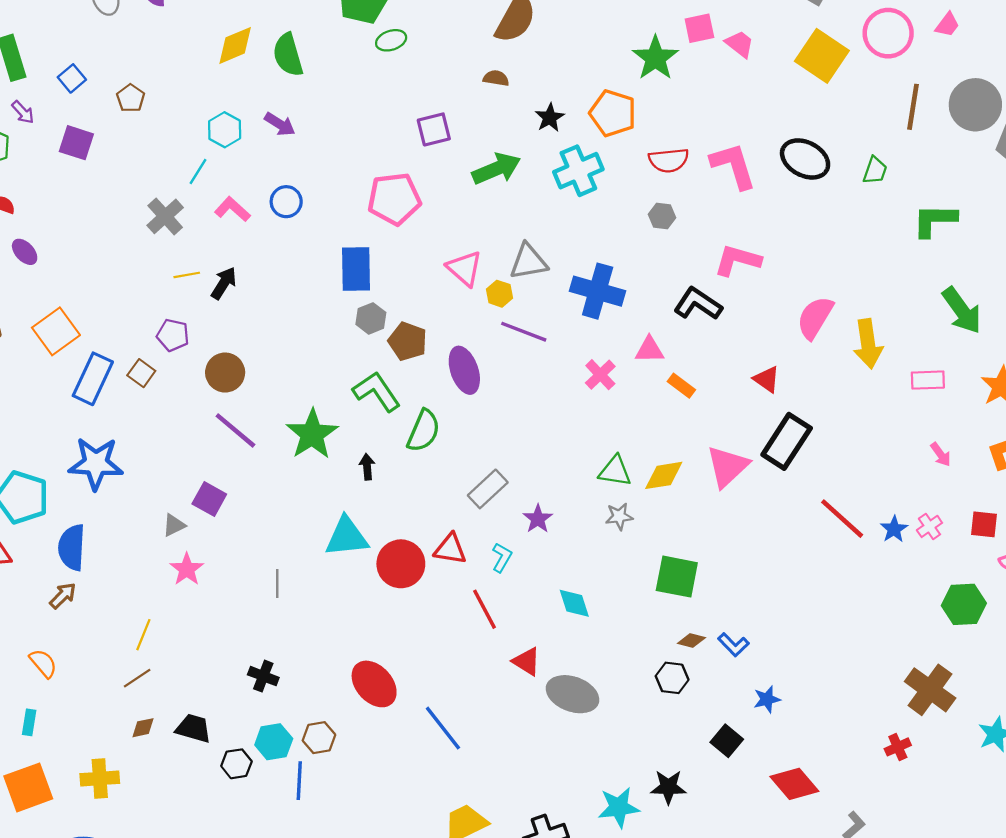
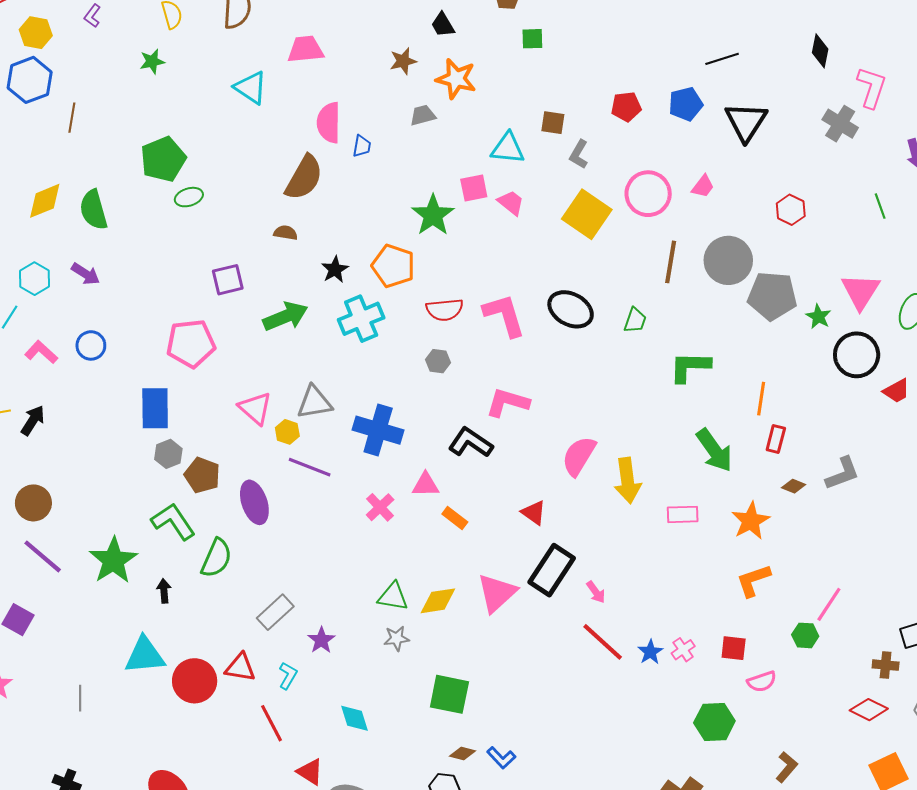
pink arrow: (941, 454) -> (596, 592), moved

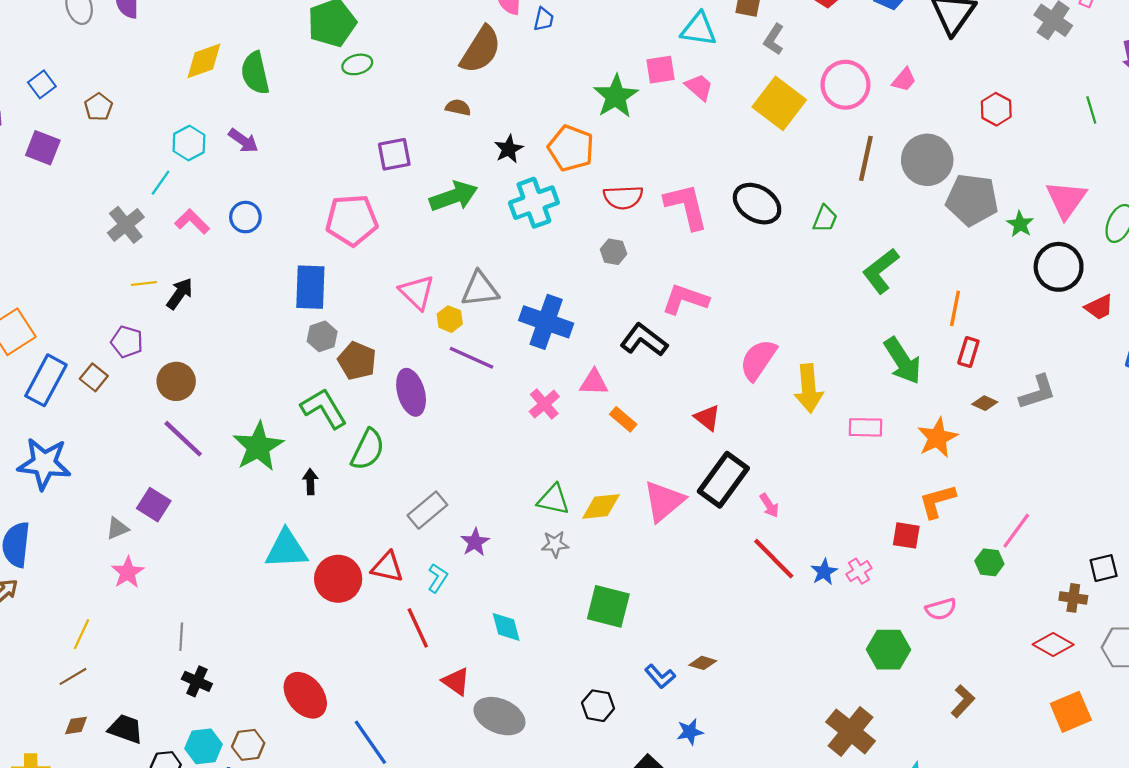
green L-shape: (690, 367) -> (881, 271), turned -42
red square: (734, 648) -> (906, 535), moved
gray line: (80, 698) -> (181, 637), moved
brown diamond: (462, 753) -> (703, 663), moved

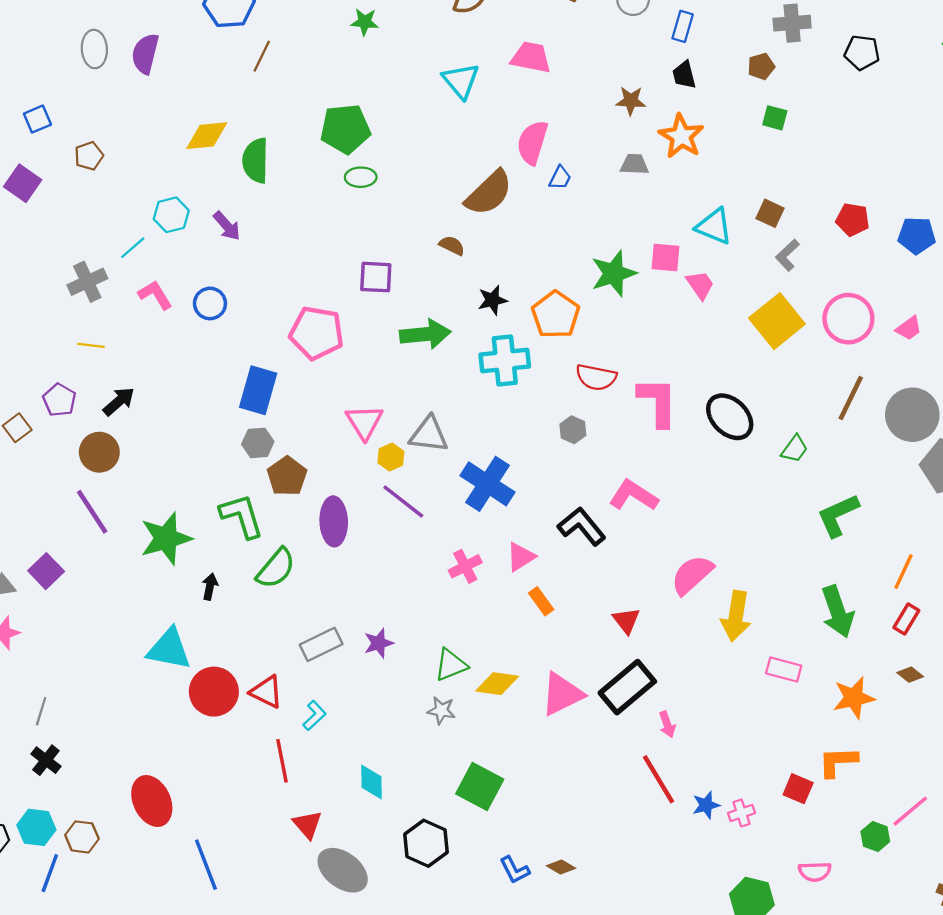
black arrow: (180, 294) -> (119, 401), moved
pink triangle: (594, 382) -> (521, 557), turned -48
green triangle: (553, 499) -> (451, 665), turned -48
purple star: (475, 542) -> (379, 643), moved
black hexagon: (598, 706) -> (426, 843), moved, size x1.4

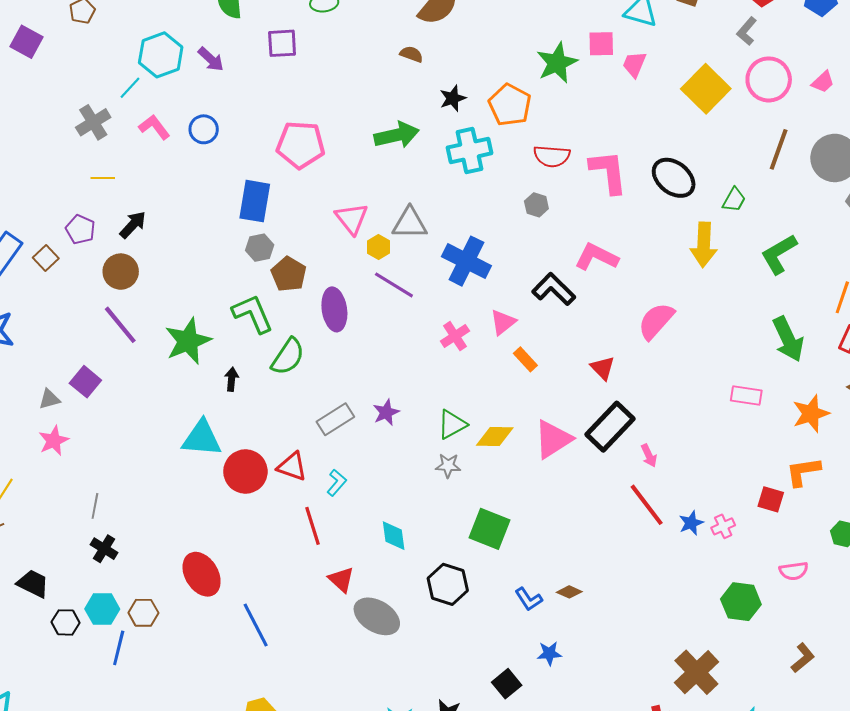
cyan hexagon: (171, 215) -> (161, 55), size x1.4
gray L-shape: (787, 255) -> (747, 31), moved
purple square: (376, 277) -> (282, 43), moved
pink trapezoid: (700, 285) -> (634, 64), turned -116
yellow arrow: (736, 616) -> (704, 245), moved

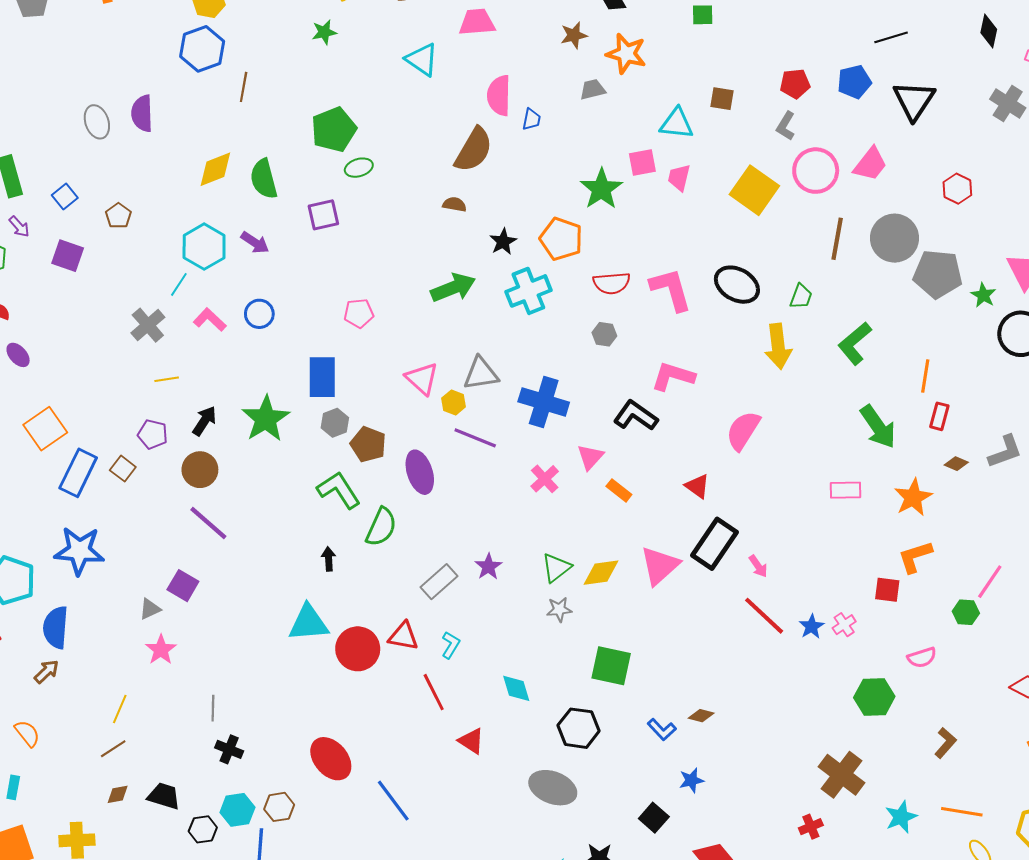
pink trapezoid: (823, 82) -> (870, 164), size x1.5
pink pentagon: (301, 145) -> (359, 313), size x0.6
green star: (188, 341) -> (266, 419), moved
gray ellipse: (377, 616) -> (553, 788), moved

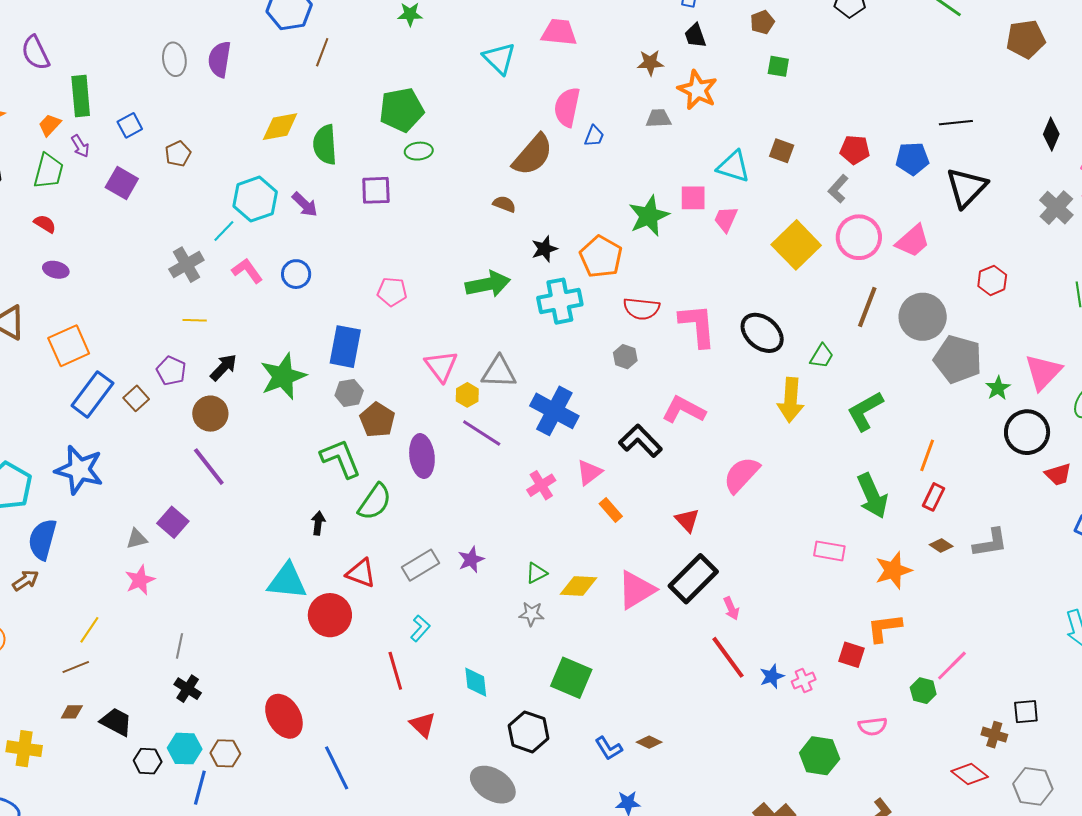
purple ellipse: (18, 355) -> (56, 270), turned -45
green triangle: (556, 568) -> (536, 573), size x0.7
red triangle: (403, 636) -> (361, 573), moved

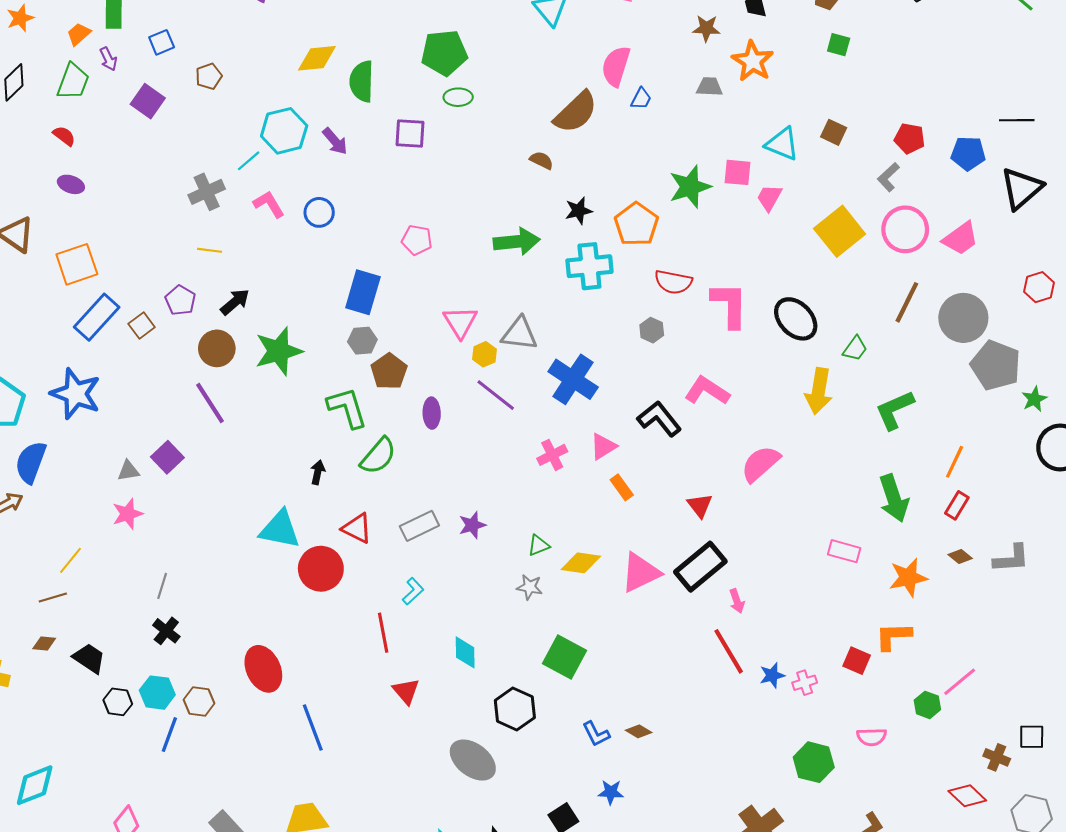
green star: (283, 376) -> (279, 351), moved
purple ellipse: (422, 456) -> (432, 413), size x0.7

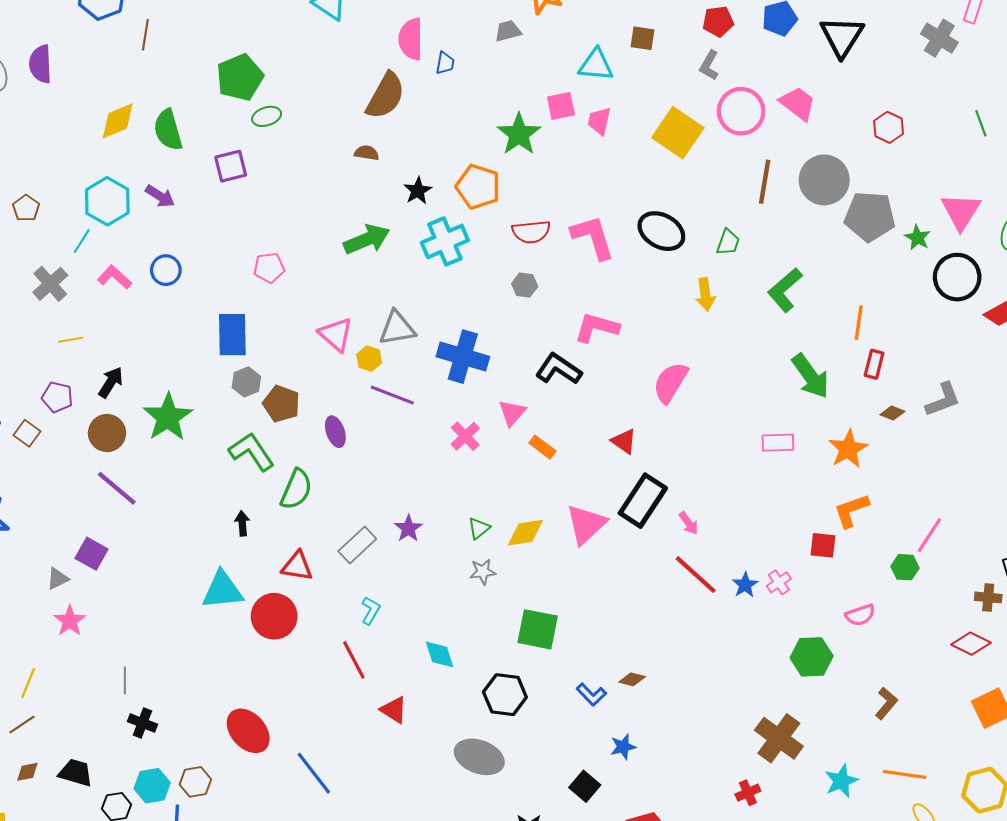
brown pentagon: (209, 76) -> (26, 208), moved
pink trapezoid: (961, 238) -> (798, 103), turned -90
yellow arrow: (819, 391) -> (705, 294), size x0.7

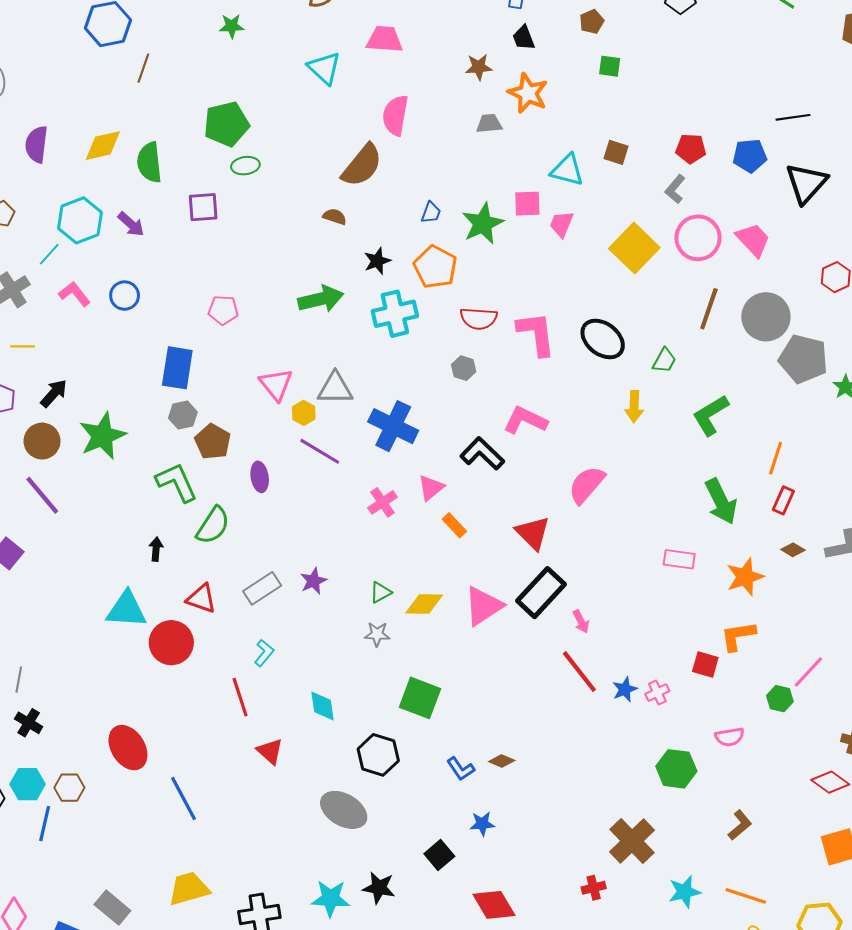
blue trapezoid: (445, 63) -> (431, 213), moved
purple semicircle: (40, 64) -> (37, 144), moved
red triangle: (624, 441) -> (533, 533), size x1.4

